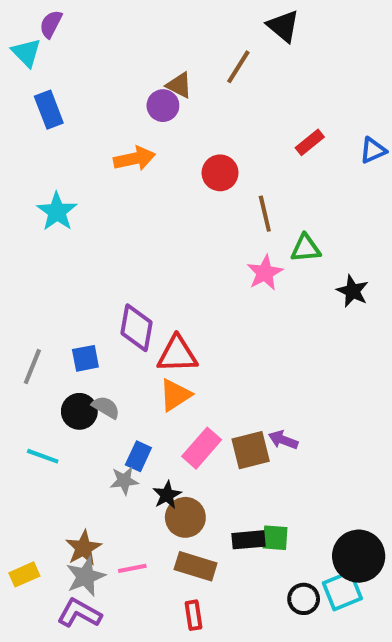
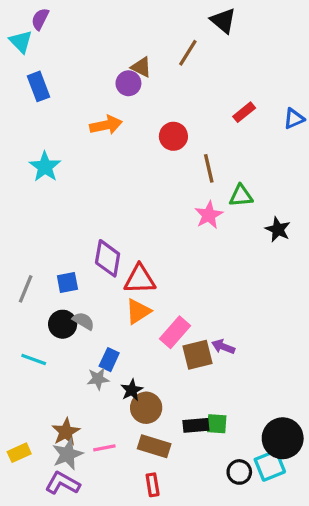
pink rectangle: (202, 448) -> (175, 332), moved

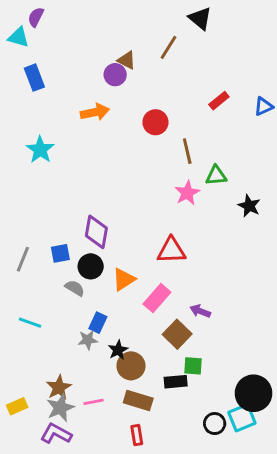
cyan triangle: (21, 41) -> (19, 37), turned -30
red triangle: (140, 279) -> (171, 251), moved
black circle: (63, 324) -> (91, 266), moved
brown square: (198, 355) -> (177, 334), moved, turned -32
green square: (217, 424) -> (193, 366), moved

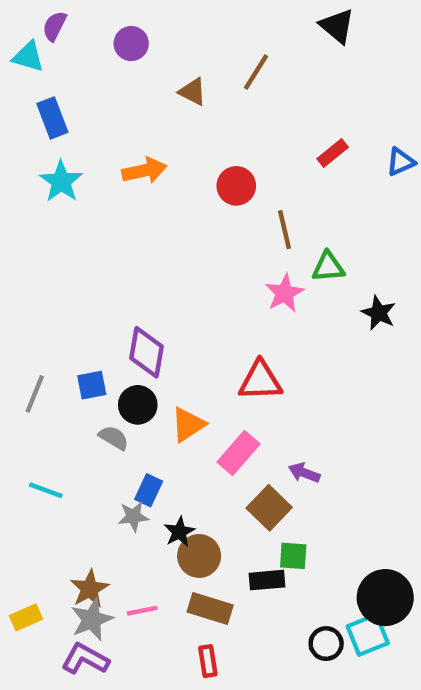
black triangle: (200, 18) -> (337, 26), moved
purple circle: (115, 75) -> (131, 44), moved
cyan star: (40, 150) -> (61, 181), moved

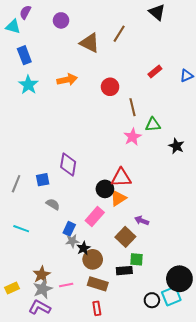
brown triangle: (192, 92) -> (90, 43), size x1.5
black circle: (138, 405) -> (105, 189), moved
orange triangle: (188, 425) -> (118, 198), moved
pink rectangle: (238, 453) -> (95, 216), moved
gray star: (133, 517) -> (72, 241), moved

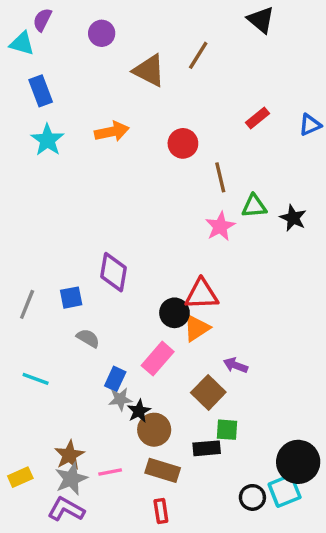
black star: (176, 146) -> (293, 218), moved

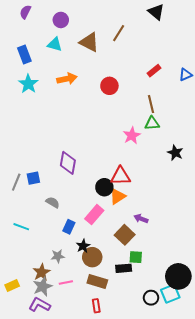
cyan triangle: (22, 43) -> (55, 44), moved
brown line: (220, 177) -> (151, 104), moved
black star: (293, 218) -> (175, 153), moved
blue square: (71, 298) -> (33, 178), moved
gray star: (120, 399) -> (58, 256), moved

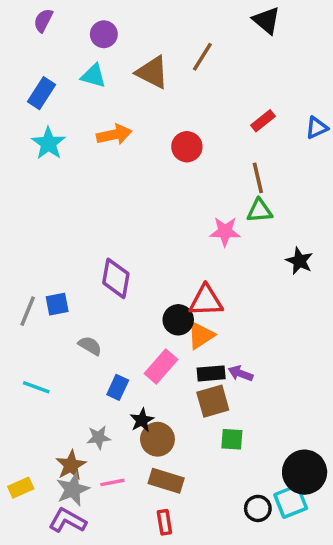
blue rectangle: (24, 54) -> (42, 93), turned 54
pink star: (132, 136) -> (225, 232), turned 30
brown square: (125, 235) -> (213, 401), turned 30
black rectangle: (124, 268) -> (211, 373), moved

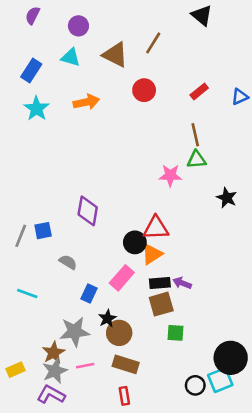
red circle: (187, 147) -> (144, 90), moved
gray star: (99, 437) -> (75, 332), size x1.6

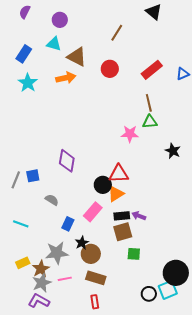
brown triangle: (115, 55) -> (77, 57), moved
red rectangle: (199, 91) -> (152, 70), size x1.5
yellow rectangle: (16, 370) -> (23, 263), moved

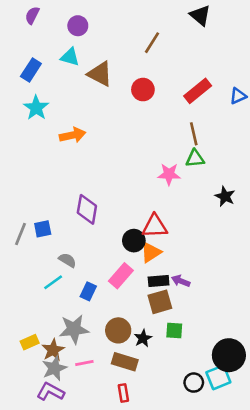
orange arrow: (66, 78) -> (73, 135), moved
cyan line: (21, 224) -> (53, 282), moved, turned -56
black star: (82, 243) -> (143, 338), moved

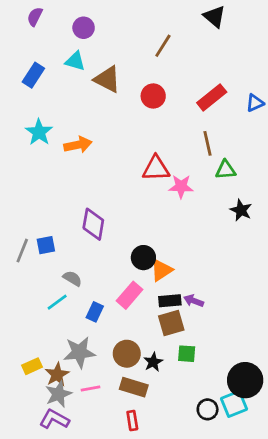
cyan star: (36, 108) -> (39, 132), moved
green triangle: (195, 159) -> (226, 170), moved
red triangle: (155, 226) -> (156, 168), moved

